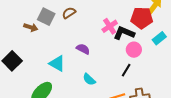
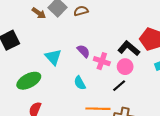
pink cross: (110, 26) -> (102, 61), moved, turned 35
pink circle: (134, 50) -> (125, 67), moved

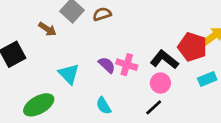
brown arrow: (39, 13) -> (47, 29), moved
pink cross: (102, 61) -> (127, 65), moved

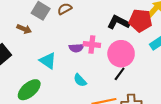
black L-shape: (164, 60) -> (118, 22), moved
purple semicircle: (107, 65) -> (76, 48), turned 144
pink circle: (160, 83) -> (121, 54), size x1.6

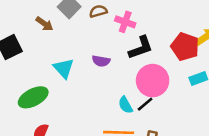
black L-shape: (118, 22) -> (141, 48), moved, turned 120
pink cross: (92, 45) -> (125, 22), moved
cyan semicircle: (80, 80) -> (125, 105), moved

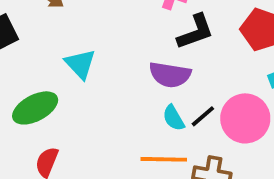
purple semicircle: (101, 61) -> (170, 75), moved, size x1.5
pink circle: (153, 81) -> (245, 118), moved

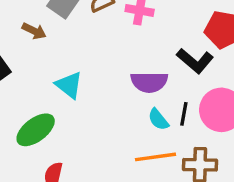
black L-shape: (195, 32) -> (195, 61), moved, turned 69
black line: (203, 116) -> (184, 114), turned -30

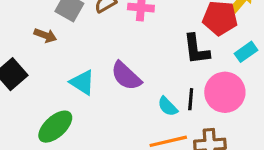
black L-shape: (195, 61) -> (196, 49), turned 48
purple semicircle: (149, 82) -> (126, 76), moved, turned 48

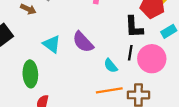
black line: (191, 99) -> (130, 53), moved
green ellipse: (55, 127) -> (30, 74), turned -55

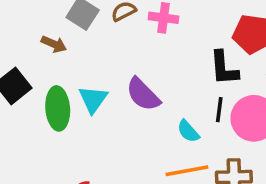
cyan triangle: (52, 44) -> (93, 99), turned 30
green ellipse: (30, 74) -> (58, 108), moved

